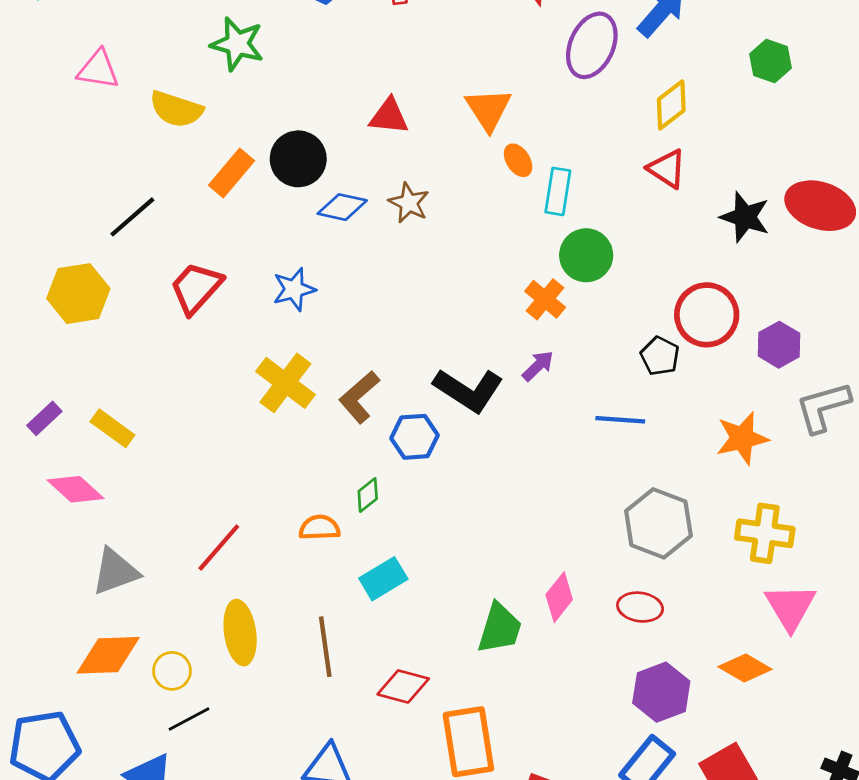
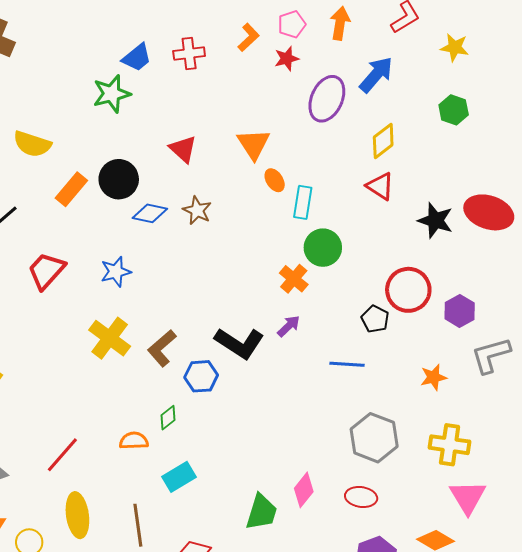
green star: (237, 44) -> (112, 94), moved, turned -30
red triangle: (389, 116) -> (183, 149), turned 36
orange star: (742, 438) -> (433, 377), size x0.7

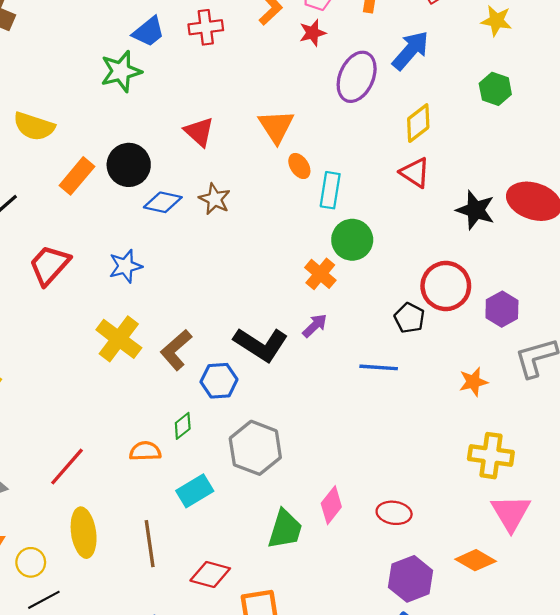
gray hexagon: (374, 438) -> (255, 448), moved

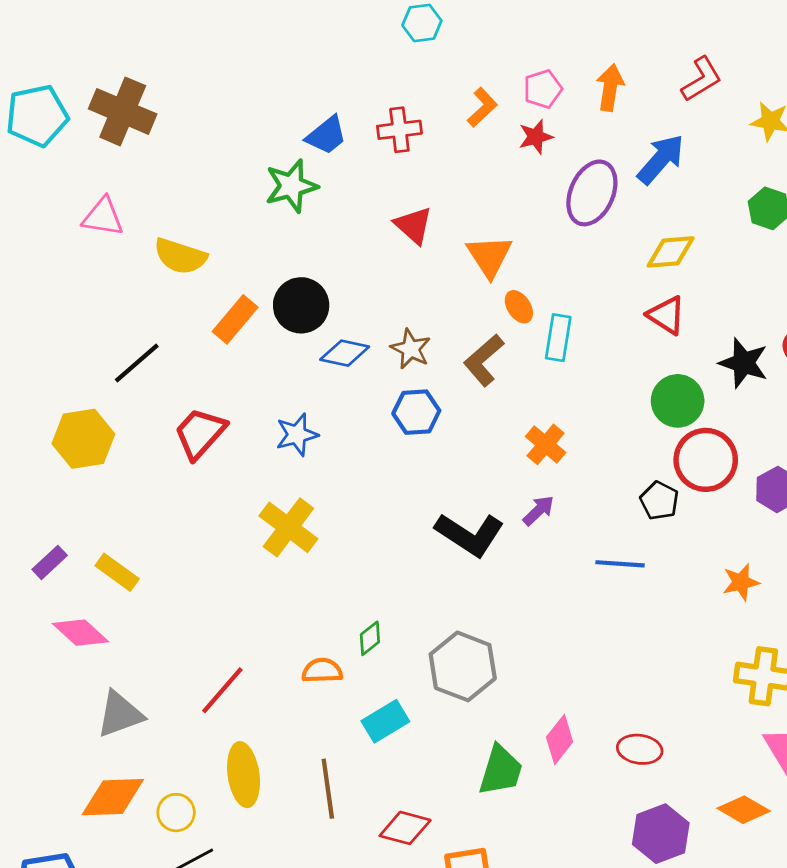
yellow diamond: (418, 123) -> (671, 252), turned 33
red triangle: (199, 132) -> (413, 225), moved
green circle: (352, 240) -> (678, 401), moved
brown L-shape: (176, 350) -> (484, 360), moved
blue hexagon: (219, 381) -> (416, 412), moved

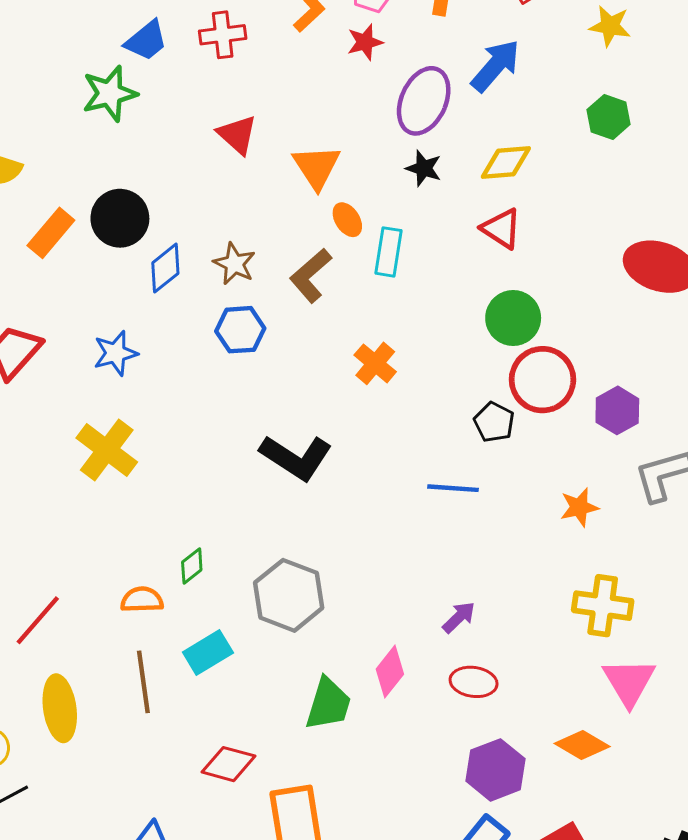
blue diamond: (345, 353) -> (165, 268), turned -51
black star: (744, 363) -> (424, 168), moved, size x0.7
purple arrow: (539, 510) -> (459, 617), moved
brown line: (328, 789) -> (143, 682), moved

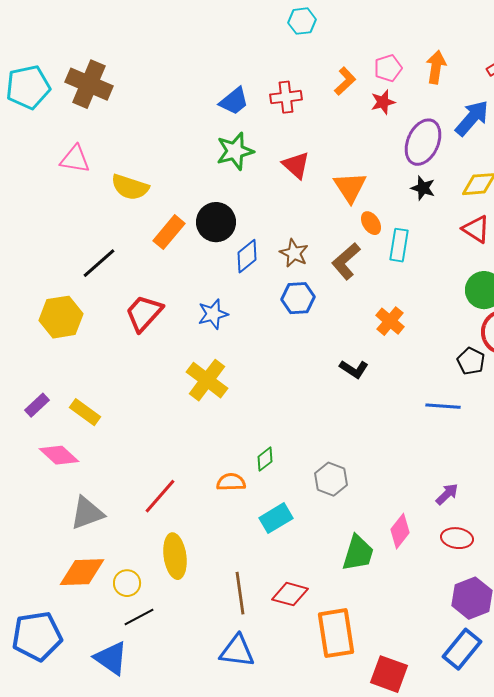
green star: (110, 93) -> (235, 151), moved
black L-shape: (296, 457) -> (354, 369), moved, size x0.6
gray hexagon: (289, 595) -> (331, 479), size x0.7
brown line: (143, 682) -> (240, 593), moved

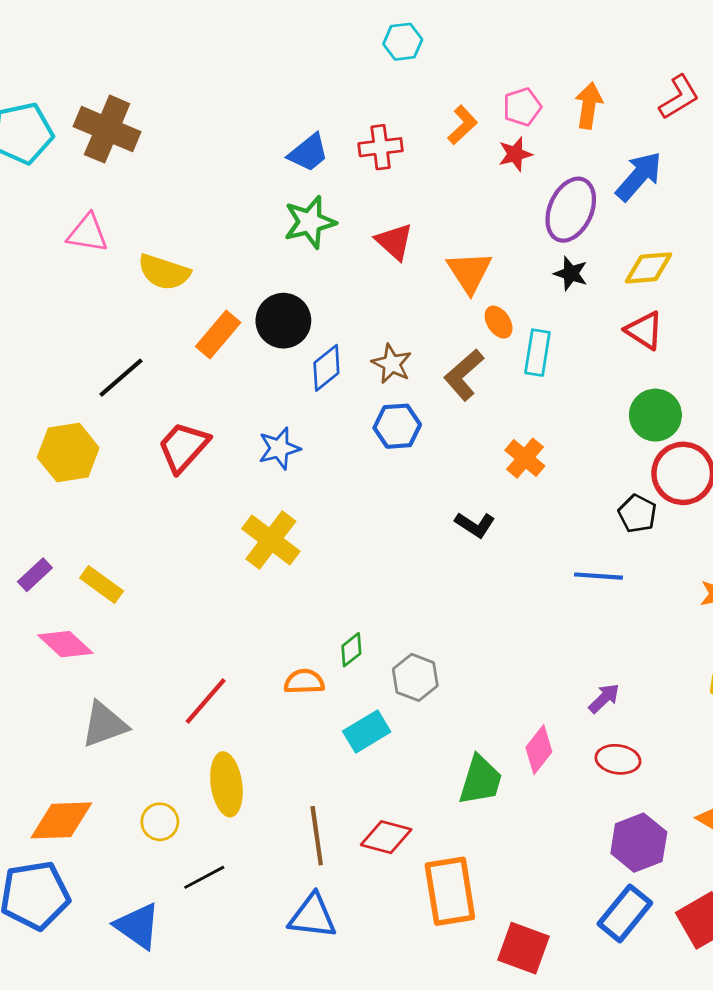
gray hexagon: (331, 479) -> (415, 677), moved
orange diamond: (82, 572) -> (61, 820), moved
black line: (139, 617) -> (204, 877), moved

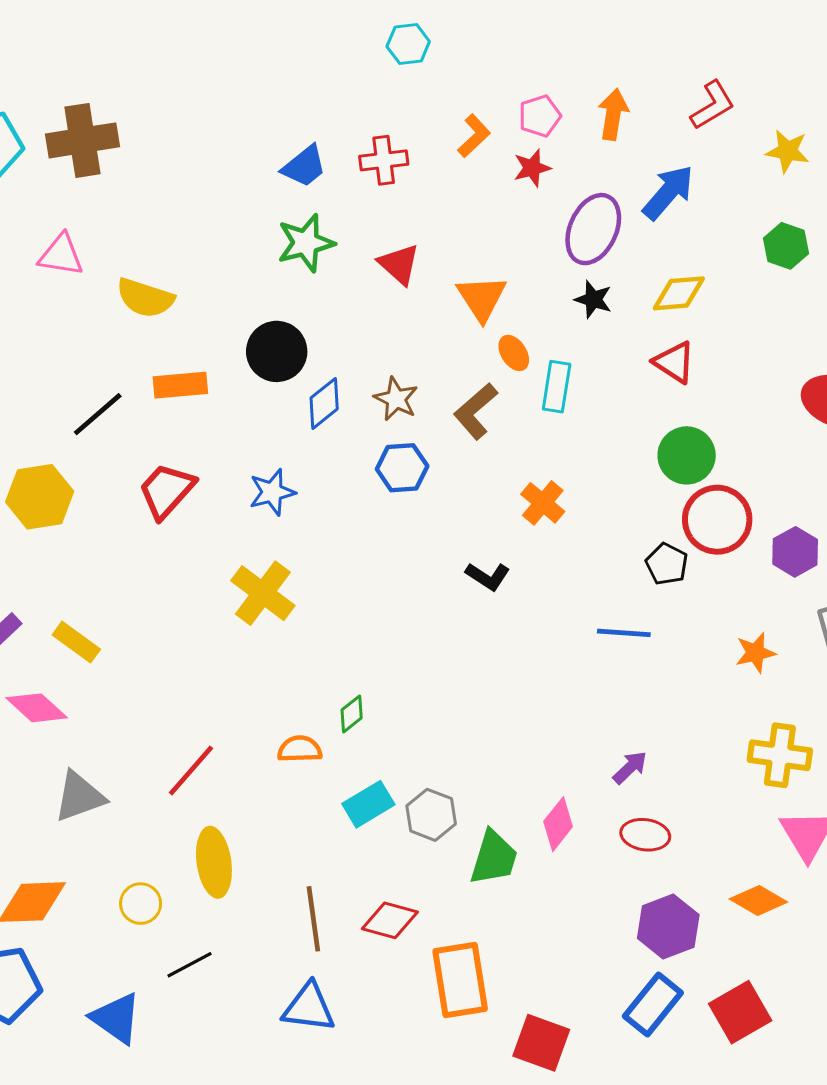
brown cross: (107, 129) -> (82, 140), turned -32
orange rectangle: (218, 335) -> (180, 385), moved, turned 45
gray hexagon: (415, 677) -> (431, 815), moved

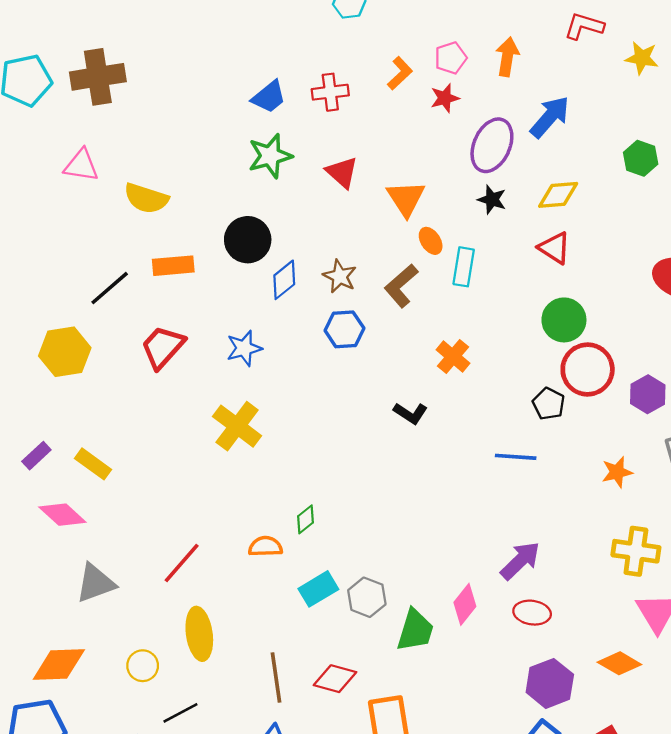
red L-shape: (713, 105) -> (584, 26), moved, turned -132
yellow star: (787, 151) -> (642, 58), moved
purple arrow: (630, 767) -> (520, 561), size x1.5

